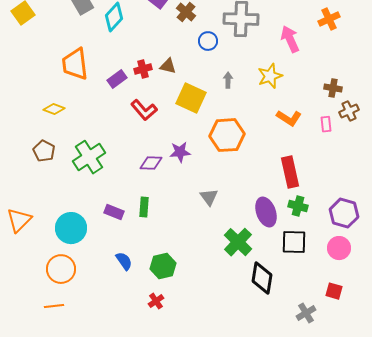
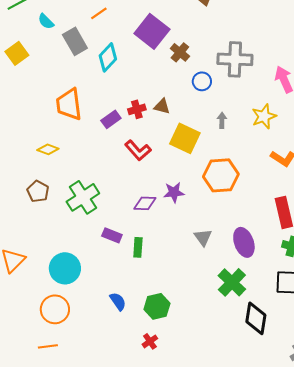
purple rectangle: (114, 212) -> (112, 235), moved
purple ellipse: (266, 212) -> (244, 242), moved

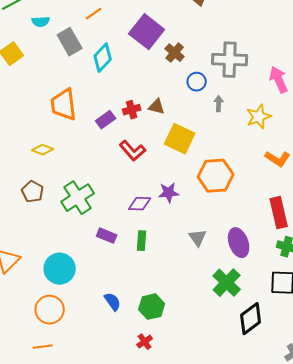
cyan semicircle: (46, 21) -> (41, 22), turned -48
gray arrow: (222, 120) -> (219, 104), moved
green rectangle: (138, 247) -> (142, 241), moved
black diamond: (256, 318) -> (251, 319), turned 44

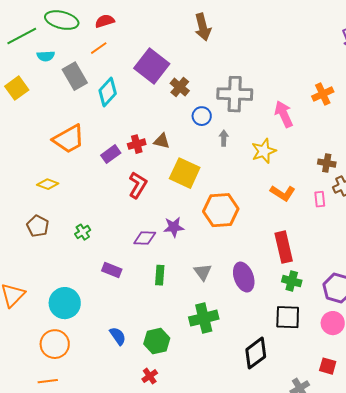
orange trapezoid: (64, 105) -> (69, 139), turned -112
red L-shape: (133, 151) -> (138, 185), turned -108
green cross: (78, 198) -> (83, 232), size x0.5
green rectangle: (142, 241) -> (160, 275), moved
green cross: (227, 283) -> (204, 318), moved, turned 32

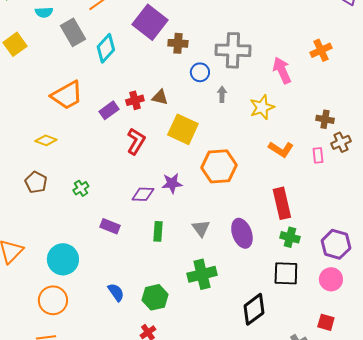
brown cross: (180, 87) -> (178, 43), turned -36

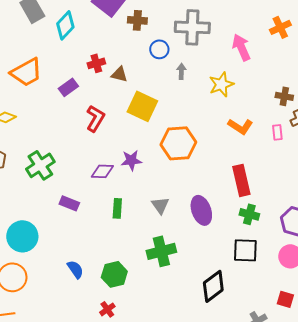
red cross: (135, 100) -> (96, 63), moved
green cross: (81, 188) -> (40, 165), size x1.8

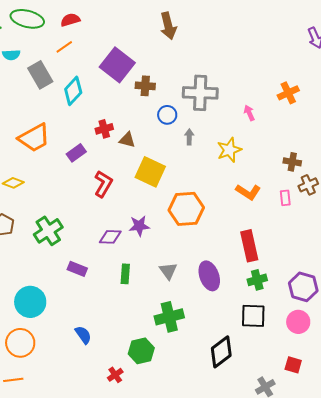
pink arrow: (241, 47) -> (249, 113), size x0.6
green cross: (249, 214) -> (257, 280), turned -30
green hexagon: (114, 274) -> (141, 351), moved

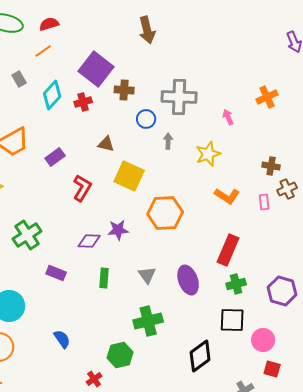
gray rectangle: (40, 75) -> (19, 79), size x0.6
red cross: (104, 129) -> (83, 102), moved
red rectangle: (249, 246) -> (228, 250), turned 36
pink circle: (298, 322) -> (263, 340), moved

